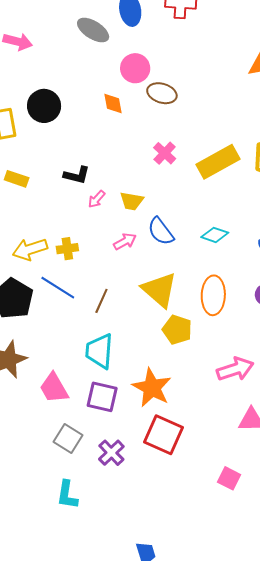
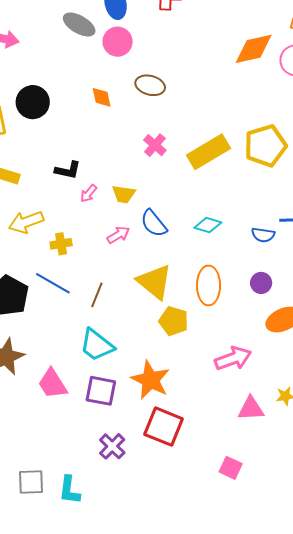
pink circle: (135, 68) -> (118, 42), moved
yellow arrow: (30, 249) -> (26, 222), moved
cyan trapezoid: (99, 351) -> (97, 345), turned -54
gray square: (68, 438) -> (31, 482), moved, turned -32

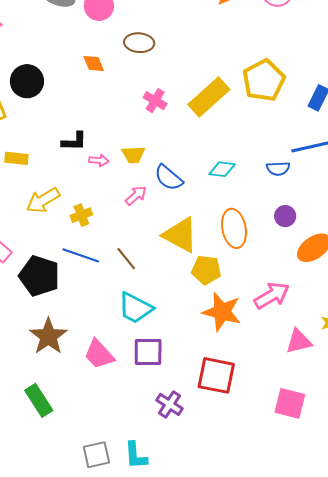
pink arrow: (88, 193) -> (99, 160), turned -114
brown line: (97, 295) -> (126, 259), turned -50
orange star: (150, 380) -> (222, 312), moved
pink square: (231, 468) -> (290, 403), size x1.4

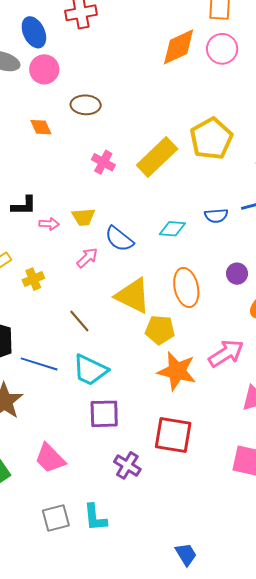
blue semicircle: (278, 169) -> (216, 216), moved
blue line: (81, 255) -> (39, 364), moved
pink trapezoid: (99, 354) -> (50, 458), moved

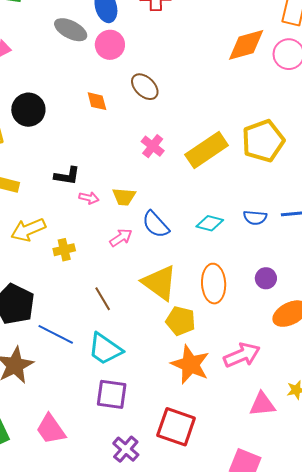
brown ellipse: (86, 105) -> (145, 87), turned 32

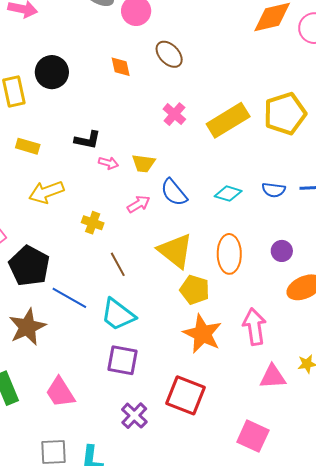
yellow cross: (64, 250) -> (93, 223), moved, turned 30
pink arrow: (242, 355) -> (254, 327), turned -78

